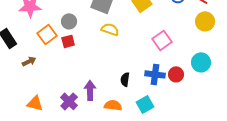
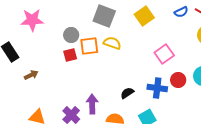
orange square: (47, 34) -> (89, 46), moved, turned 30
red circle: (176, 74) -> (178, 80), moved
black semicircle: (125, 79) -> (127, 93), turned 48

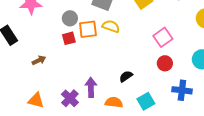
brown arrow: (31, 75) -> (39, 60), moved
red circle: (178, 80) -> (165, 63), moved
blue cross: (157, 88) -> (182, 90), moved

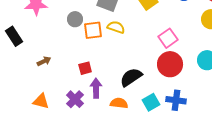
red square: (69, 38) -> (85, 68), moved
red circle: (165, 63) -> (170, 64), size x1.6
black semicircle: (126, 76) -> (131, 77), size x1.6
blue cross: (182, 90) -> (176, 100), moved

